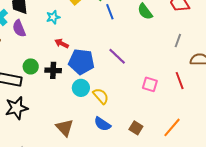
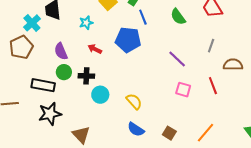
purple semicircle: (19, 28) -> (61, 51), moved
purple line: (117, 56) -> (177, 59), moved
blue pentagon: (81, 62) -> (128, 40), moved
cyan circle: (81, 88) -> (100, 95), moved
brown triangle: (65, 128) -> (81, 135), moved

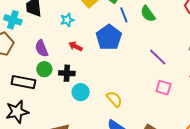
green semicircle: (178, 17) -> (148, 14), moved
cyan cross: (32, 23) -> (13, 20), turned -30
blue pentagon: (128, 40) -> (109, 37), turned 30
black star: (50, 114) -> (17, 112), moved

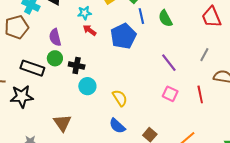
red arrow: (75, 46) -> (90, 30), moved

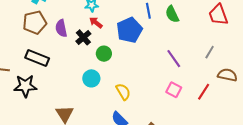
brown pentagon: (17, 27) -> (35, 23), moved
green circle: (55, 58) -> (104, 54), moved
black cross: (77, 66) -> (83, 37), moved, turned 35
red line: (200, 94) -> (204, 92), turned 42

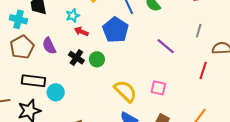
black cross: (83, 37) -> (76, 58), moved
cyan circle: (91, 78) -> (56, 92), moved
pink square: (174, 90) -> (158, 88), moved
yellow semicircle: (123, 92) -> (125, 91), size x1.4

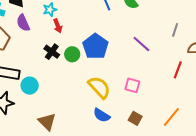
blue pentagon: (115, 30) -> (95, 46), moved
red arrow: (81, 31) -> (58, 26), turned -136
purple semicircle: (49, 46) -> (23, 23), moved

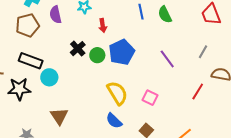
red arrow: (58, 26) -> (103, 26), moved

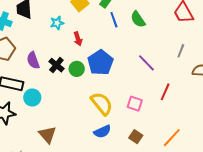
purple semicircle: (55, 15) -> (33, 60), moved
red line: (198, 92) -> (165, 92), moved
blue semicircle: (114, 121) -> (102, 132), turned -60

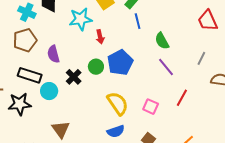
green semicircle: (138, 19) -> (162, 41), moved
cyan star: (57, 23) -> (81, 19), size x1.6
black cross: (56, 65) -> (74, 77), moved

